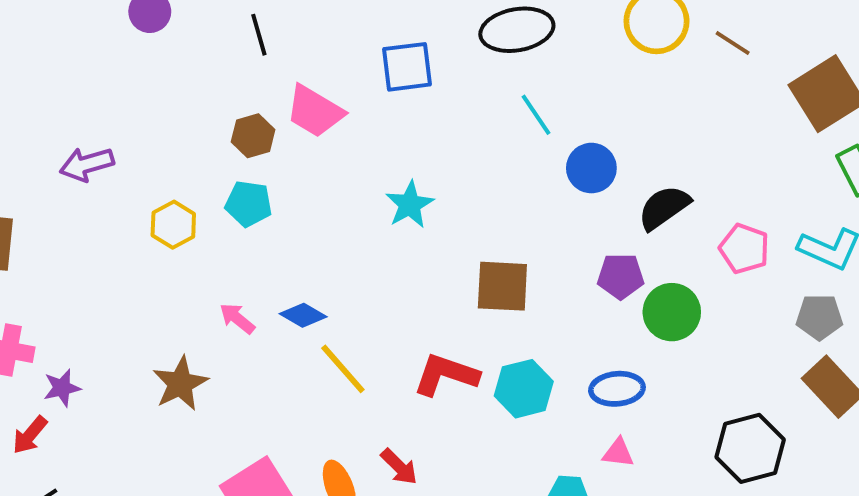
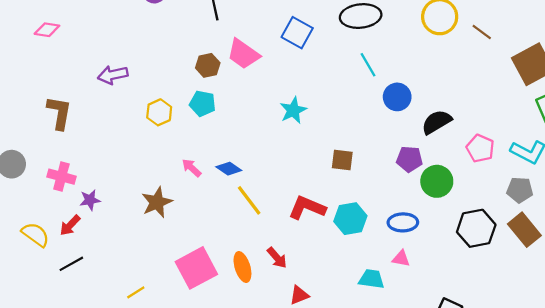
blue square: (407, 67) -> (297, 33), turned 32
brown square: (502, 286) -> (342, 160), size x0.7
black hexagon: (750, 448) -> (476, 228), moved

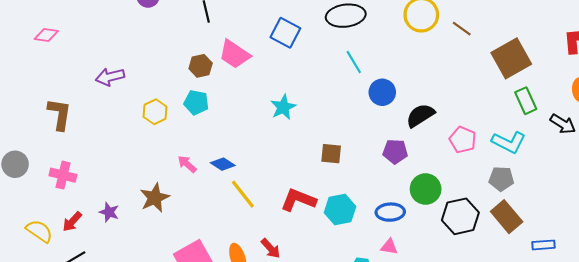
green circle: (437, 181) -> (426, 189), moved
purple star: (90, 200) -> (109, 212), moved, turned 30

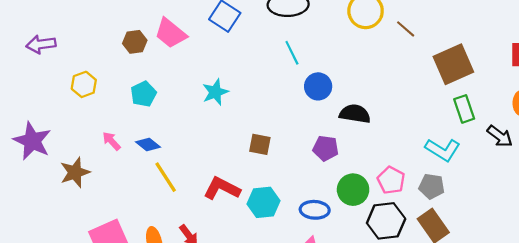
cyan pentagon: (196, 102) -> (143, 94), moved, turned 30
black semicircle: (420, 115) -> (355, 114), turned 36
pink pentagon: (463, 140) -> (391, 180), moved
purple star: (109, 212) -> (32, 141), moved, size x1.8

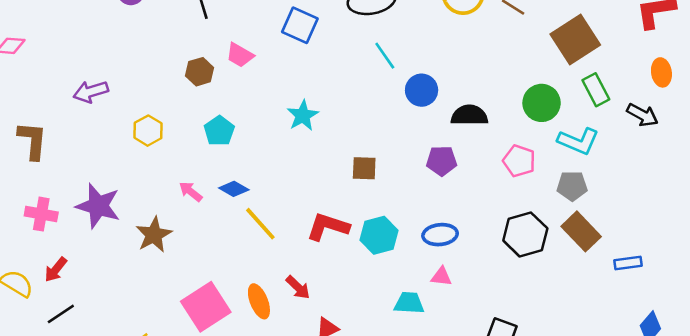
pink trapezoid: (171, 33) -> (240, 55), size x0.7
pink pentagon: (391, 180) -> (519, 161), moved
green circle: (353, 190) -> (542, 103), moved

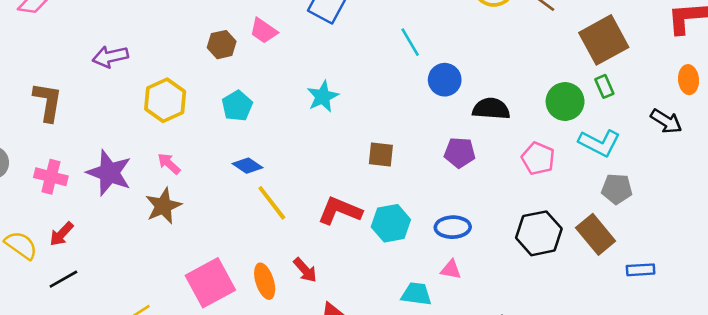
green rectangle: (596, 90) -> (604, 86), moved, size x0.7
yellow hexagon: (148, 131) -> (165, 100), size x1.4
gray pentagon: (572, 186) -> (617, 189), moved
pink arrow: (191, 192) -> (169, 164), moved

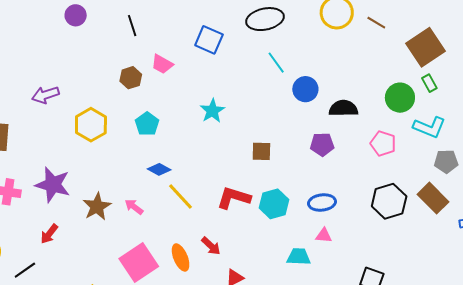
pink arrow: (169, 164) -> (134, 207), moved
red arrow: (61, 234) -> (49, 234), moved

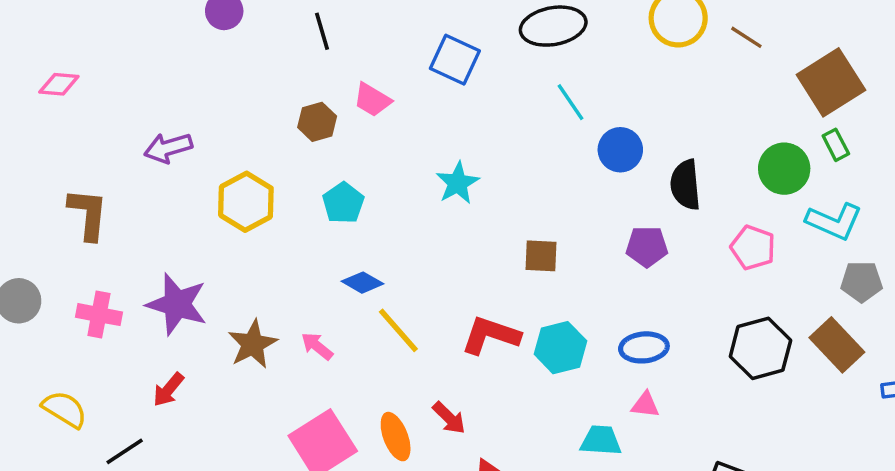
black semicircle: (343, 108) -> (685, 185), turned -96

